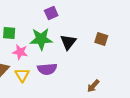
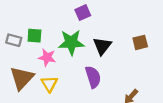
brown square: (101, 39) -> (140, 42), turned -32
purple semicircle: (47, 69) -> (93, 77), moved, turned -102

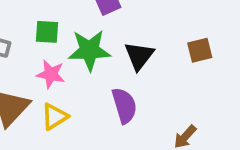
green square: (34, 36) -> (47, 32), moved
yellow triangle: (49, 84) -> (54, 117), turned 30

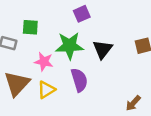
green square: (47, 32) -> (30, 27), moved
purple semicircle: (124, 105) -> (79, 80), moved

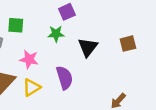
green star: (70, 46) -> (56, 34), moved, size x0.6

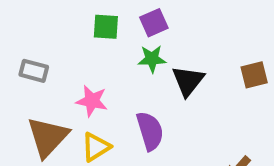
green square: (16, 25) -> (106, 27), moved
green star: (56, 34) -> (152, 59), moved

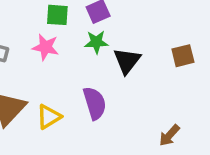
pink star: (92, 101) -> (45, 47), moved

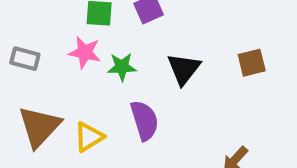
green star: (96, 42) -> (122, 67), moved

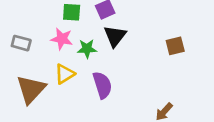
black triangle: (184, 69) -> (115, 36), moved
yellow triangle: (89, 137) -> (65, 74), moved

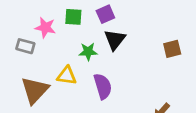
pink star: (62, 39) -> (45, 28), moved
yellow triangle: (65, 74) -> (67, 76), turned 40

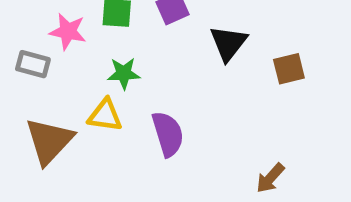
black triangle: (115, 40) -> (228, 43), moved
green star: (88, 52) -> (124, 73), moved

